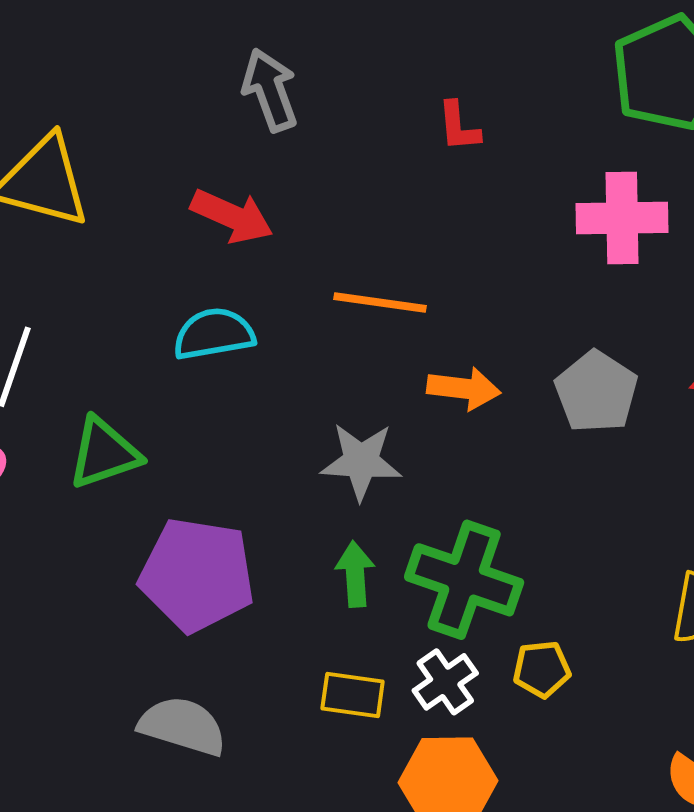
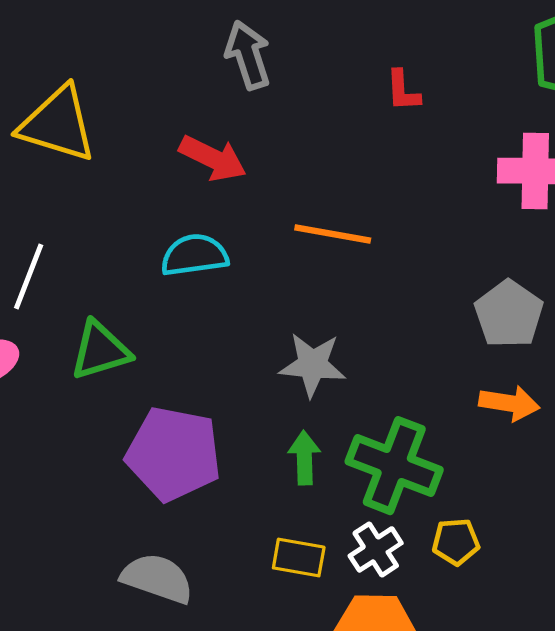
orange arrow: (464, 388) -> (509, 403), moved

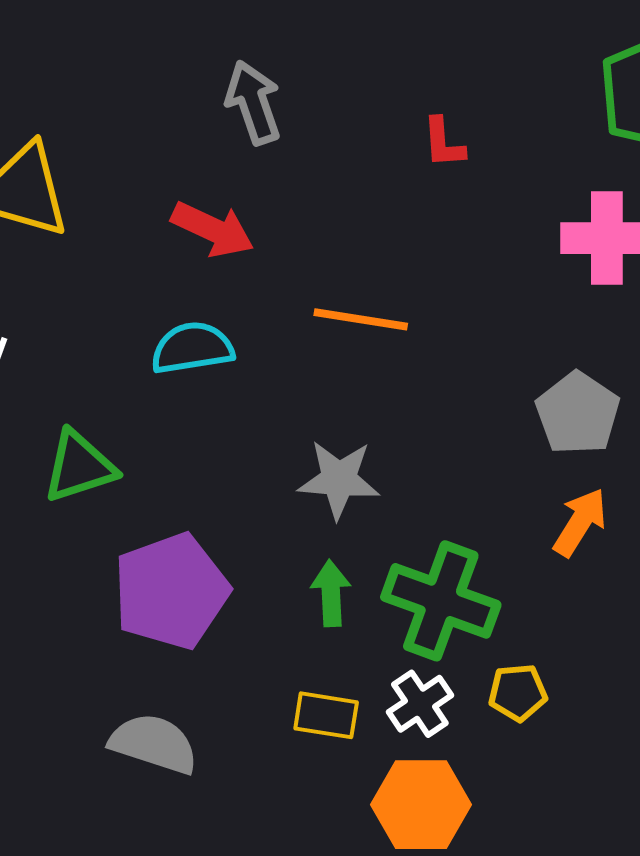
orange arrow: (509, 403) -> (580, 522), turned -66
purple pentagon: (174, 454) -> (171, 591), turned -30

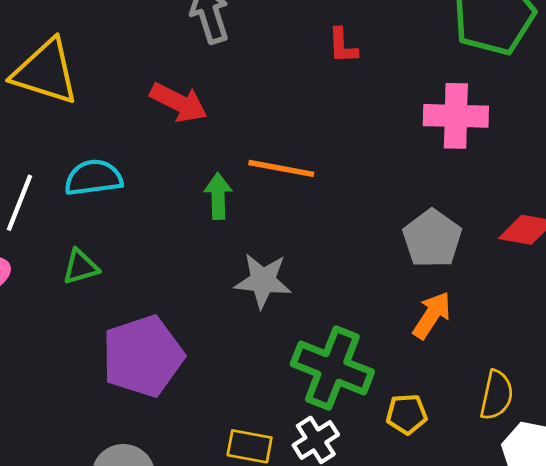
cyan semicircle: (192, 348) -> (93, 178), moved
green triangle: (79, 467) -> (81, 267), size x0.7
green arrow: (331, 593) -> (218, 196), moved
yellow pentagon: (518, 693) -> (407, 414), moved

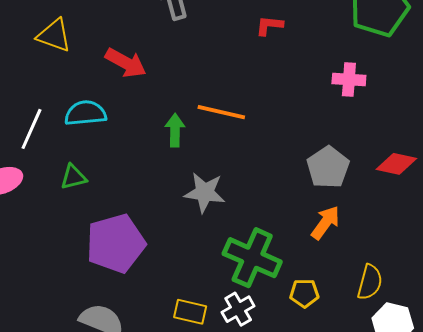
red L-shape: (343, 46) -> (269, 26), turned 96
yellow triangle: (46, 72) -> (54, 35), size x0.7
red arrow: (179, 102) -> (126, 63), moved
pink cross: (456, 116) -> (349, 79), size x0.7

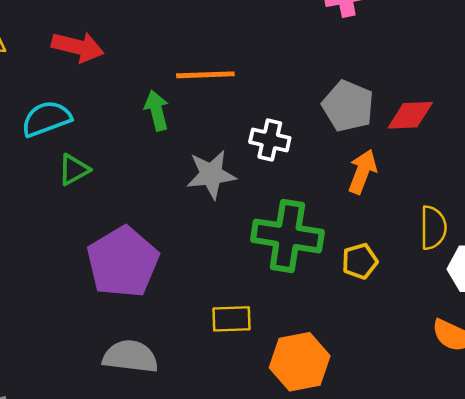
red diamond: (396, 164) -> (410, 115), moved
green triangle: (73, 177) -> (74, 170), moved
white cross: (238, 309) -> (270, 140), moved, turned -32

